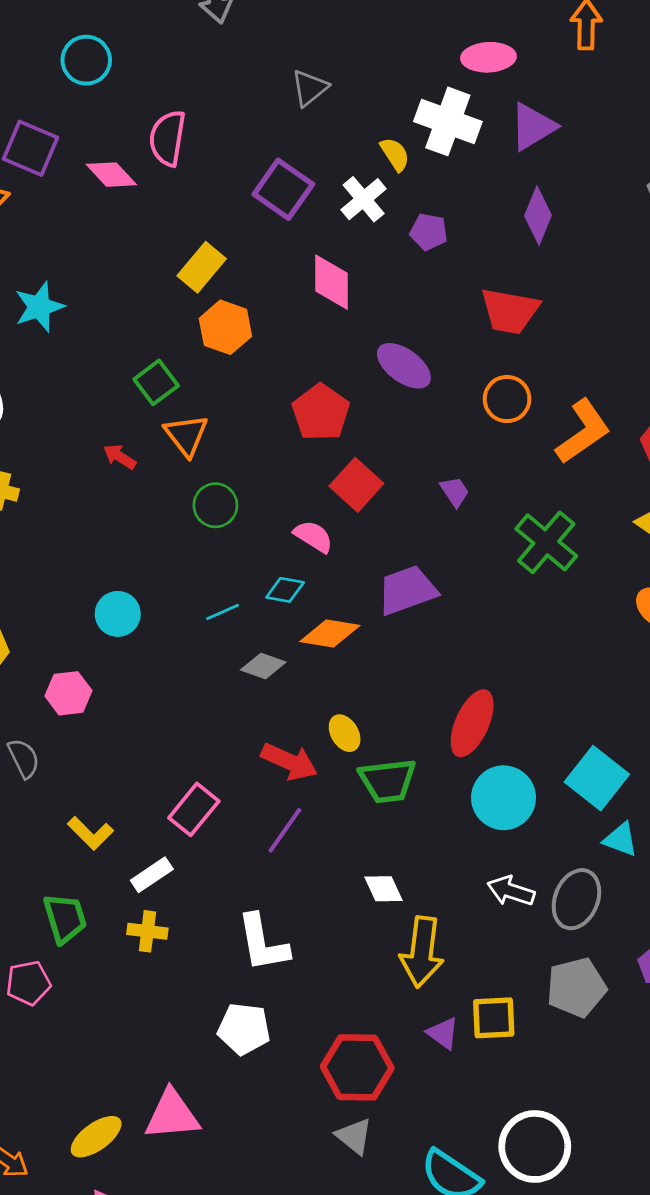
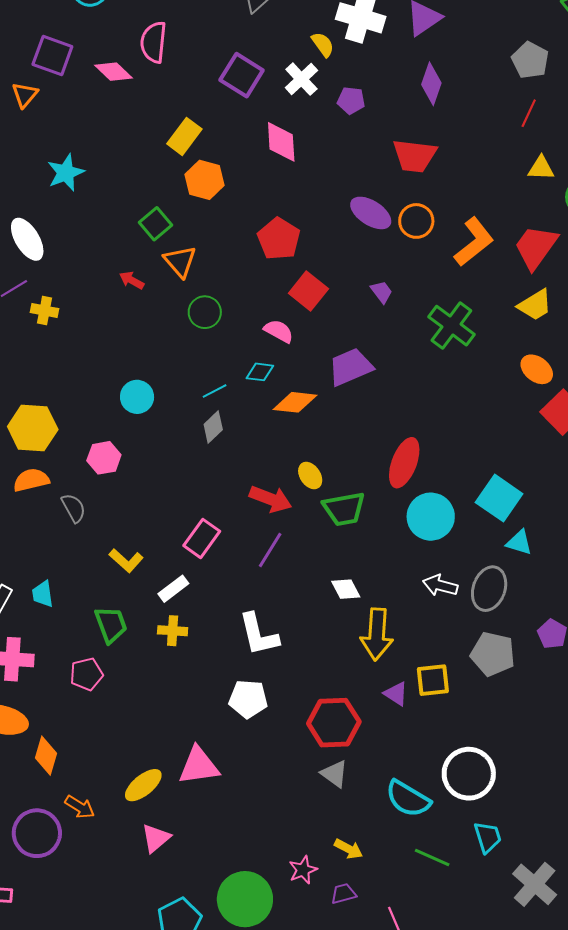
purple ellipse: (404, 366) -> (371, 213), moved
gray diamond: (263, 666) -> (213, 427), moved, turned -60
gray pentagon: (576, 987) -> (493, 654), turned 30

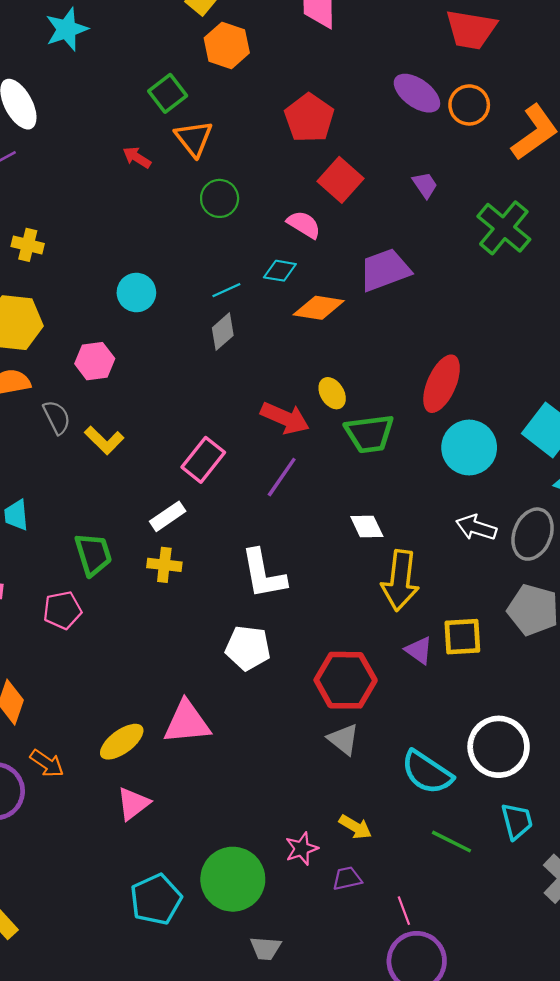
yellow cross: (45, 311) -> (28, 245), moved
yellow L-shape: (126, 561) -> (104, 440), moved

